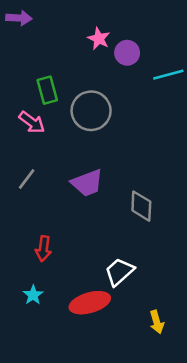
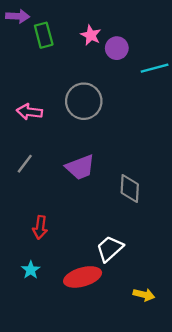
green rectangle: (47, 90) -> (44, 35), moved
pink arrow: (32, 122) -> (29, 112), turned 150
yellow arrow: (157, 322) -> (144, 295), turned -60

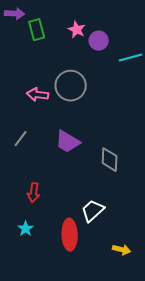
pink arrow: (29, 112) -> (38, 95), moved
purple trapezoid: (80, 167) -> (68, 142), turned 52
red ellipse: (83, 277) -> (70, 235), turned -76

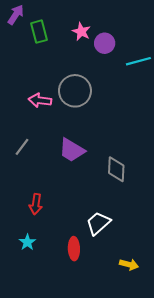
purple arrow: (15, 14) -> (16, 15), turned -60
red ellipse: (70, 235) -> (74, 249), size x0.7

